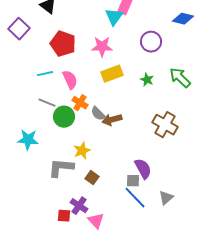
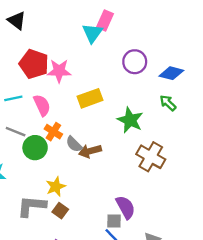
blue diamond: (183, 19) -> (171, 73), moved
pink star: (102, 47) -> (59, 71), moved
green arrow: (180, 78) -> (168, 103), size x0.7
green star: (147, 80) -> (130, 120), moved, size x1.6
brown square: (92, 178) -> (60, 211), moved

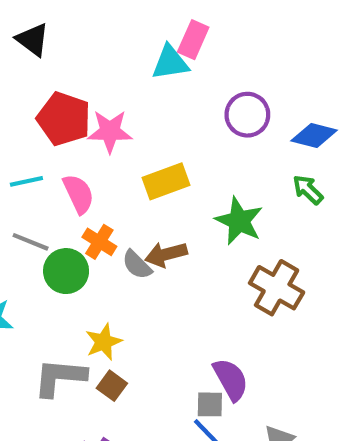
cyan triangle: (92, 33) -> (170, 63), turned 45
brown arrow: (90, 151) -> (166, 254), moved

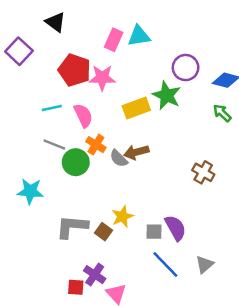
pink rectangle: (193, 40) -> (114, 40), moved
green star: (239, 221) -> (167, 95), moved
brown cross: (277, 288) -> (203, 172), size x0.7
yellow star: (104, 342) -> (122, 216), moved
gray square: (210, 404) -> (154, 232), moved

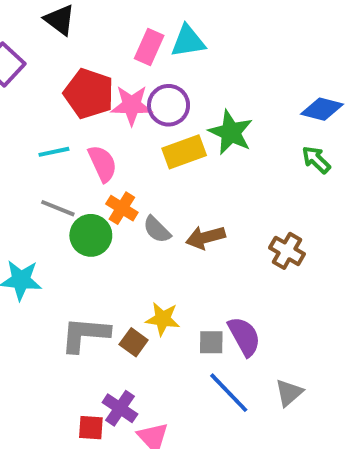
purple circle: (186, 68) -> (169, 105), moved
brown arrow: (136, 152) -> (205, 237), moved
yellow star: (122, 216) -> (163, 319), turned 30

